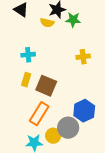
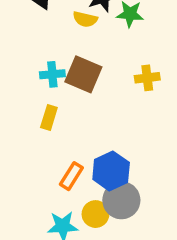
brown square: (46, 86) -> (83, 74), moved
blue hexagon: (84, 111) -> (111, 171), moved
orange rectangle: (39, 114) -> (71, 176), size x0.7

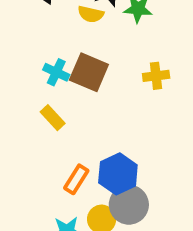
cyan cross: (52, 74) -> (56, 72), turned 30
yellow rectangle: (49, 117) -> (53, 118), turned -60

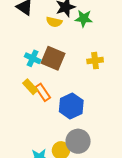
blue hexagon: (118, 174) -> (71, 106), moved
orange rectangle: (76, 179) -> (43, 92), moved, turned -66

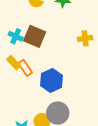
yellow cross: (95, 61) -> (85, 38), moved

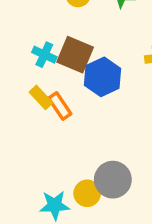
blue hexagon: (51, 80) -> (103, 77), moved

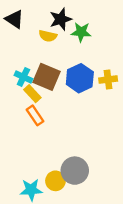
blue hexagon: (103, 77) -> (80, 78), moved
yellow rectangle: (41, 97) -> (32, 94), moved

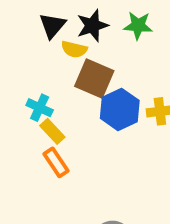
black triangle: (14, 19) -> (52, 26), moved, turned 36
green star: (81, 32) -> (138, 26), moved
brown square: (47, 77) -> (94, 78), moved

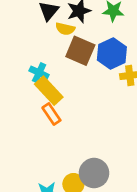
blue hexagon: (120, 109) -> (112, 54), moved
yellow rectangle: (52, 131) -> (49, 91), size x1.5

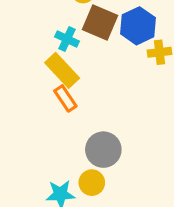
cyan cross: (39, 73) -> (67, 39), moved
gray circle: (94, 173) -> (103, 150), moved

